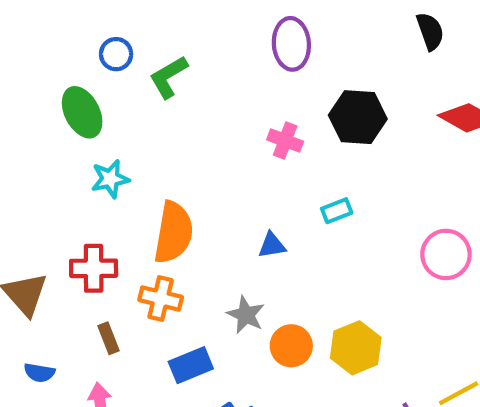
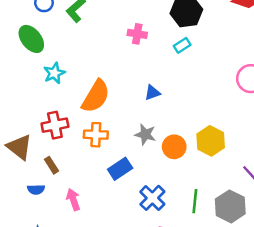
pink cross: (285, 141) -> (137, 34), moved
cyan rectangle: (337, 211) -> (182, 45), moved
orange semicircle: (174, 232) -> (96, 96), turned 32
brown rectangle: (108, 338) -> (51, 165), moved

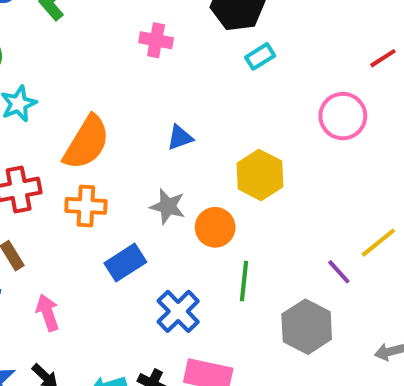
cyan rectangle: (182, 45) -> (260, 56), moved
yellow hexagon: (211, 141) -> (260, 175), moved
green line: (195, 201) -> (244, 281), moved

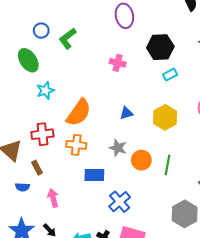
yellow hexagon: (260, 175) -> (165, 117), moved
blue rectangle: (125, 263) -> (94, 175), turned 30
green line: (244, 281) -> (168, 165), moved

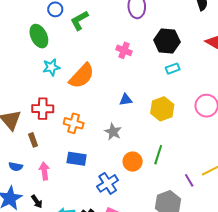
orange semicircle: (79, 113) -> (82, 76), moved
orange circle: (141, 160) -> (133, 162), moved
blue rectangle: (94, 175) -> (77, 159), moved
blue semicircle: (22, 187) -> (16, 167), moved

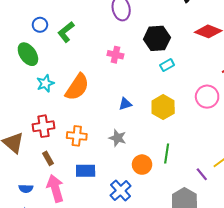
brown rectangle: (33, 140) -> (48, 158), moved
pink arrow: (44, 171) -> (55, 188), size x1.5

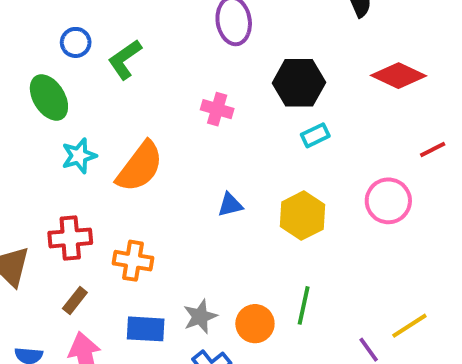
gray star: (118, 138) -> (200, 317), moved, turned 30
brown rectangle: (48, 158) -> (75, 300), turned 64

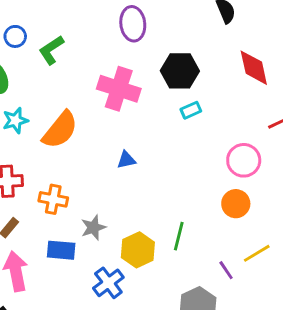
red diamond: (399, 76) -> (254, 68), turned 51
pink cross: (217, 109) -> (119, 89), size x1.8
yellow hexagon: (303, 216) -> (138, 250), moved
gray star: (200, 317) -> (93, 228), moved
orange circle: (255, 324) -> (236, 204), moved

